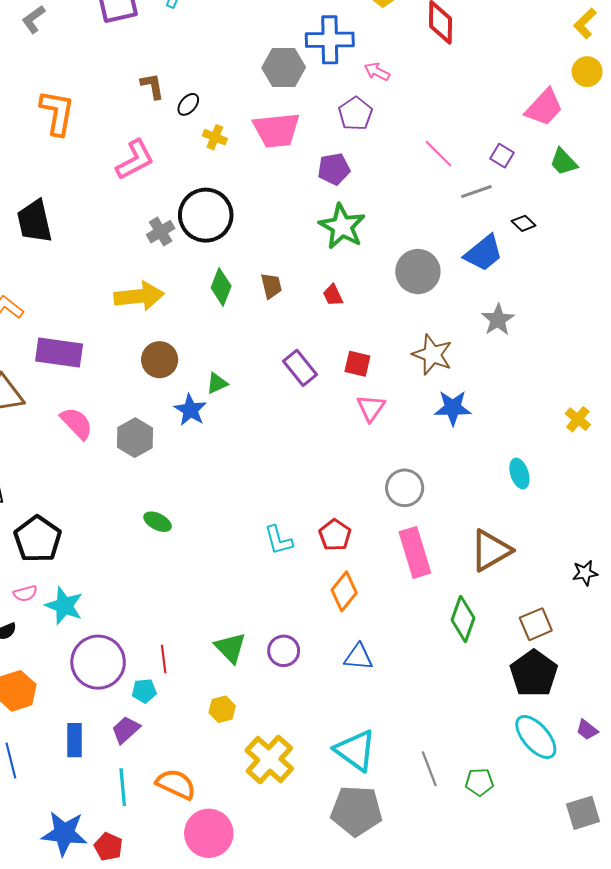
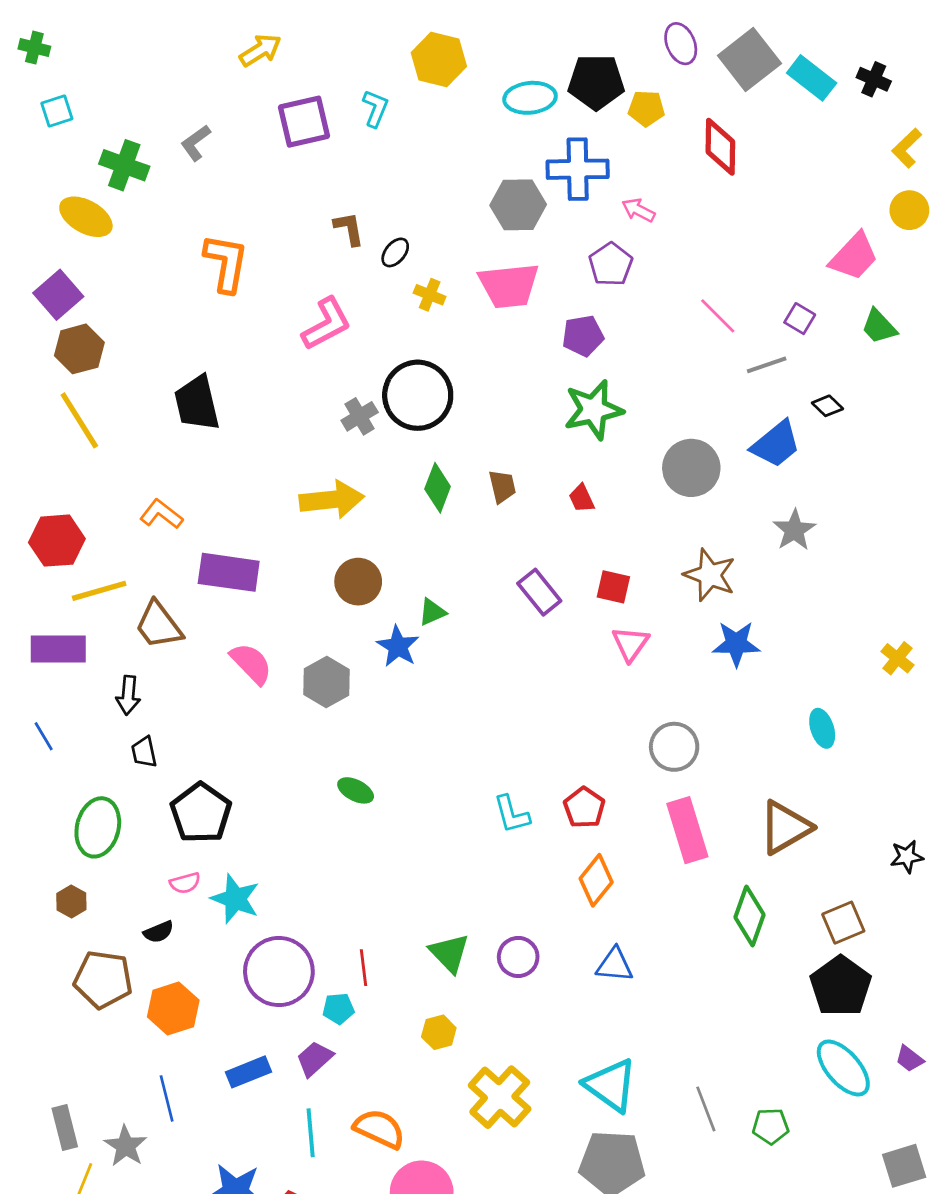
green star: (342, 226) -> (593, 410), turned 30
blue rectangle: (74, 740) -> (248, 1072), turned 68

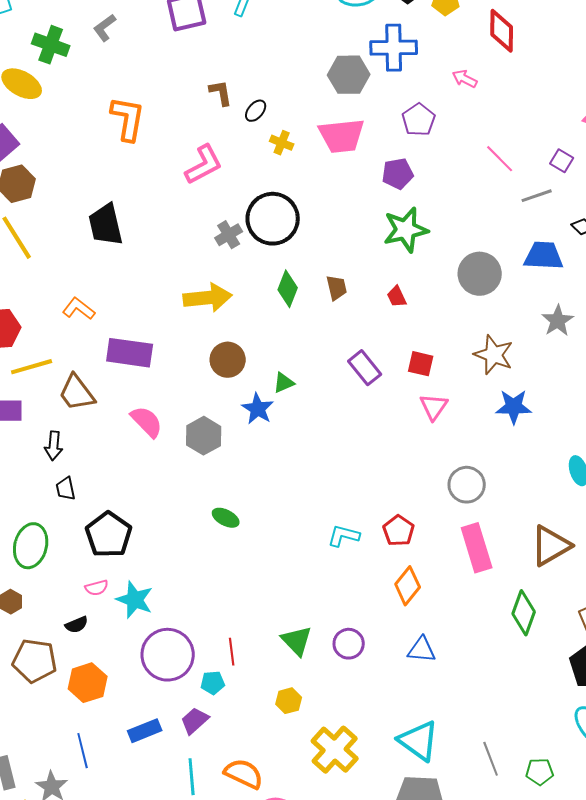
pink arrow: (638, 210) -> (465, 79), moved
blue trapezoid: (776, 444) -> (544, 256), turned -138
cyan L-shape: (512, 814) -> (344, 536), turned 120

